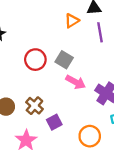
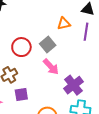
orange triangle: (72, 21) -> (64, 24), moved
red circle: (35, 60) -> (21, 47), moved

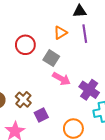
red circle: (21, 47) -> (25, 45), moved

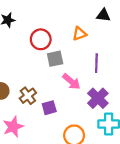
purple line: (85, 34) -> (96, 63), moved
gray square: (51, 58) -> (55, 59), moved, turned 35
purple square: (41, 115) -> (49, 108), moved

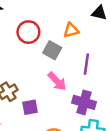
gray square: (55, 59) -> (52, 50), moved, turned 35
purple cross: (98, 98) -> (84, 102), turned -35

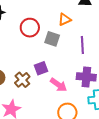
pink arrow: (57, 81) -> (59, 85), moved
purple square: (30, 107) -> (41, 68), moved

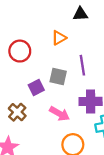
gray square: (52, 39) -> (58, 76), moved
purple square: (41, 68) -> (36, 87), moved

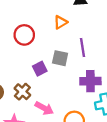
pink arrow: (59, 114) -> (44, 108), moved

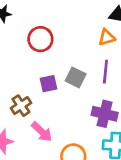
orange triangle: (61, 22) -> (107, 37), moved

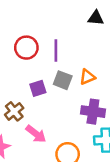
orange triangle: (107, 37) -> (87, 77), moved
purple line: (105, 72) -> (56, 51), moved

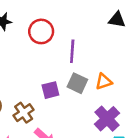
red circle: (26, 48) -> (41, 31), moved
purple cross: (93, 112) -> (107, 119), turned 35

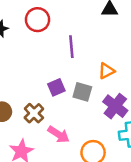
red circle: (41, 31) -> (37, 20), moved
gray square: (77, 83) -> (82, 92), moved

